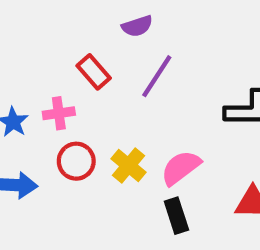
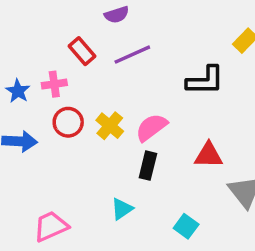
purple line: (157, 76) -> (132, 55), turned 33
black rectangle: (176, 216) -> (148, 166), turned 32

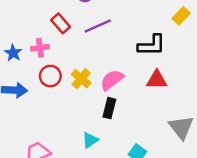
red triangle: (209, 155) -> (157, 80), moved

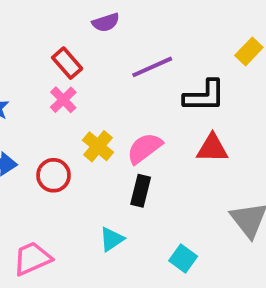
purple line: (98, 26) -> (152, 67), moved
pink cross: (40, 48) -> (63, 100), moved, turned -36
red circle: (50, 76) -> (54, 175), moved

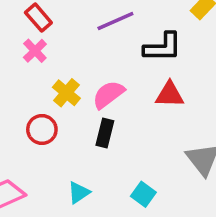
red circle: (54, 175) -> (42, 129), moved
cyan triangle: (112, 239) -> (79, 192), moved

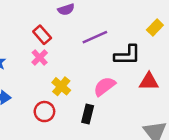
pink semicircle: (108, 95) -> (104, 86), moved
red triangle: (170, 95) -> (149, 82), moved

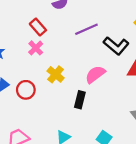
black L-shape: (127, 55) -> (116, 46), turned 40
red circle: (44, 112) -> (26, 90), moved

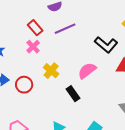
purple line: (86, 29) -> (65, 29), moved
black rectangle: (80, 100) -> (73, 94), turned -49

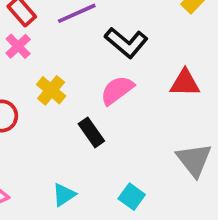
black L-shape: (106, 45) -> (126, 43), moved

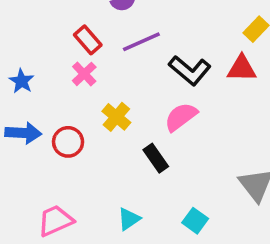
red triangle: (185, 83) -> (242, 69), moved

